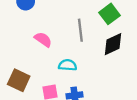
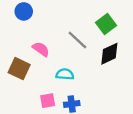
gray line: (80, 30) -> (77, 40), turned -40
brown square: (19, 80) -> (19, 69), moved

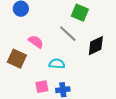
green square: (106, 24) -> (80, 13), moved, turned -30

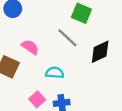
pink square: (42, 87) -> (37, 99), turned -32

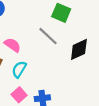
cyan semicircle: (55, 73) -> (19, 69), moved, turned -63

